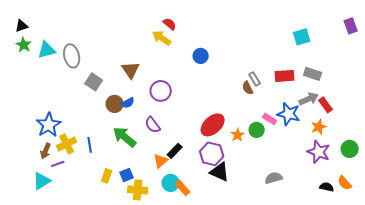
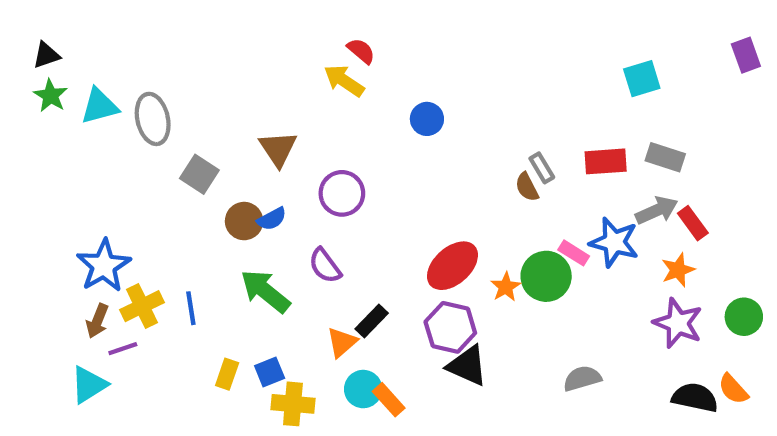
green circle: (257, 130) -> (546, 276), size x1.5
black semicircle: (327, 187) -> (695, 398), size x1.5

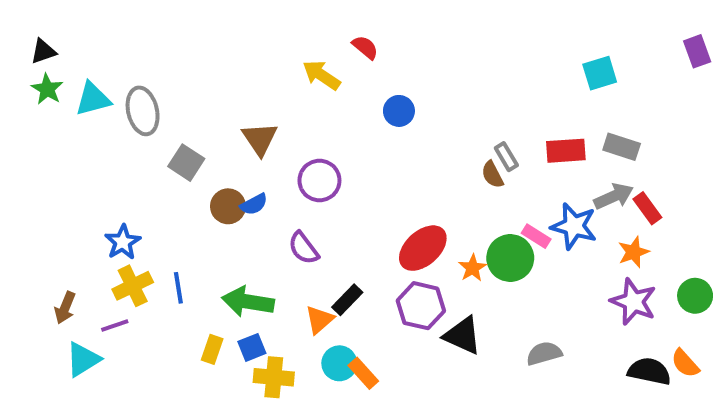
red semicircle: (361, 51) -> (365, 47), moved
blue star: (104, 266) -> (123, 242), moved, size x0.7
green arrow: (265, 291) -> (248, 302), moved, turned -30
brown arrow: (97, 321) -> (65, 308), moved
black triangle: (467, 366) -> (463, 336), moved

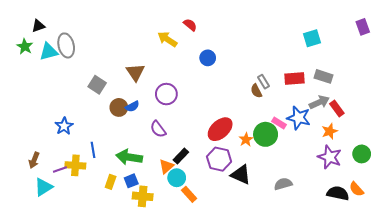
black triangle: (43, 51) -> (38, 26), moved
gray ellipse: (143, 111) -> (66, 45), moved
yellow cross: (133, 286) -> (75, 165), moved, turned 30
cyan circle: (339, 363) -> (177, 178), moved

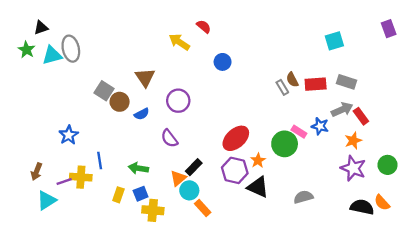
brown semicircle: (256, 91) -> (292, 80), moved
brown circle: (119, 107) -> (120, 102), moved
blue star: (299, 118) -> (320, 126), size x0.7
orange star: (246, 139) -> (258, 160), moved
green arrow: (129, 157) -> (138, 168), size x0.7

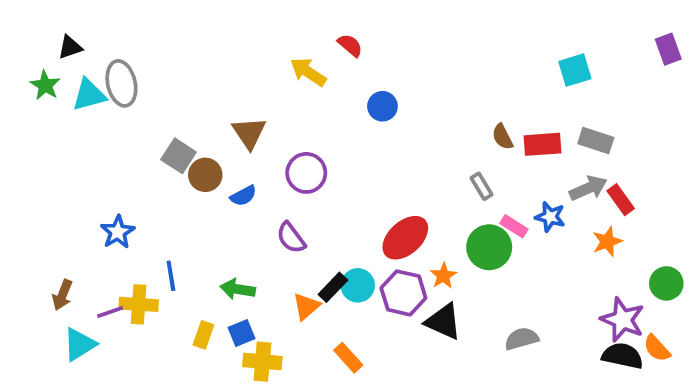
gray rectangle: (282, 87) -> (482, 186), moved
purple star: (353, 168) -> (623, 320), moved
cyan circle: (189, 190) -> (358, 285), moved

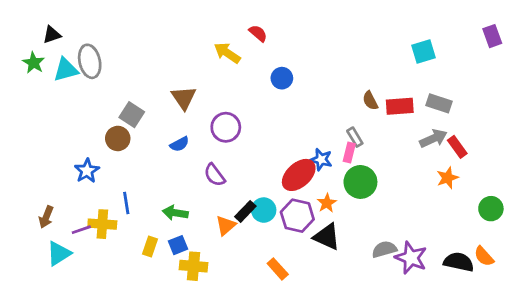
brown circle: (205, 175) -> (118, 138), moved
blue star: (550, 217) -> (321, 160), moved
pink rectangle: (514, 226) -> (349, 153), moved, turned 72
purple star: (623, 320) -> (411, 258), moved
orange rectangle: (348, 358) -> (278, 269), moved

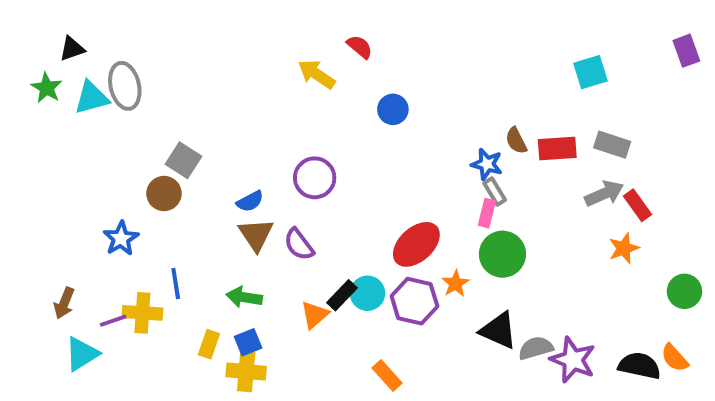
brown triangle: (184, 98) -> (256, 235), moved
blue star: (321, 160) -> (487, 164), moved
black triangle: (327, 237) -> (499, 330), moved
yellow cross: (193, 266) -> (246, 372), moved

